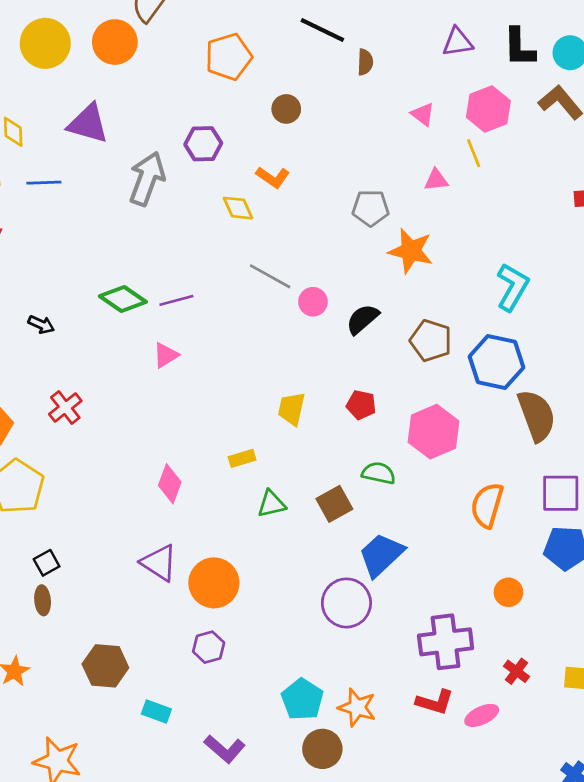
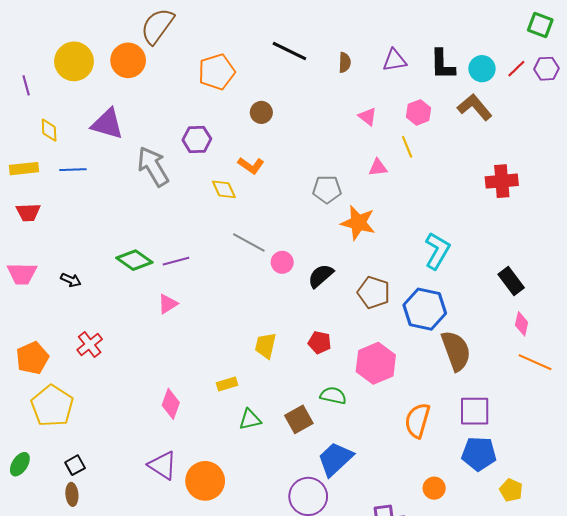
brown semicircle: (365, 62) -> (345, 62), moved
pink hexagon: (488, 109) -> (419, 112), size x0.7
gray arrow: (147, 179) -> (153, 167), turned -51

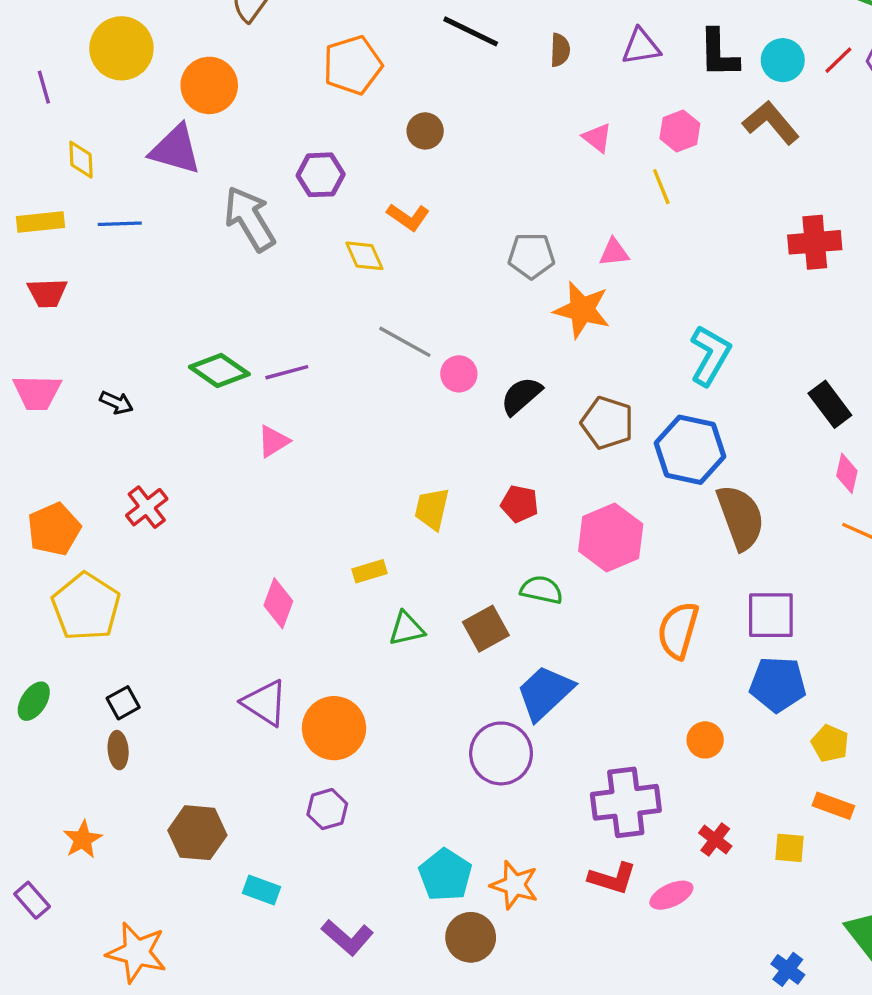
orange circle: (128, 60) -> (209, 85), moved
pink triangle: (378, 168) -> (614, 252), moved

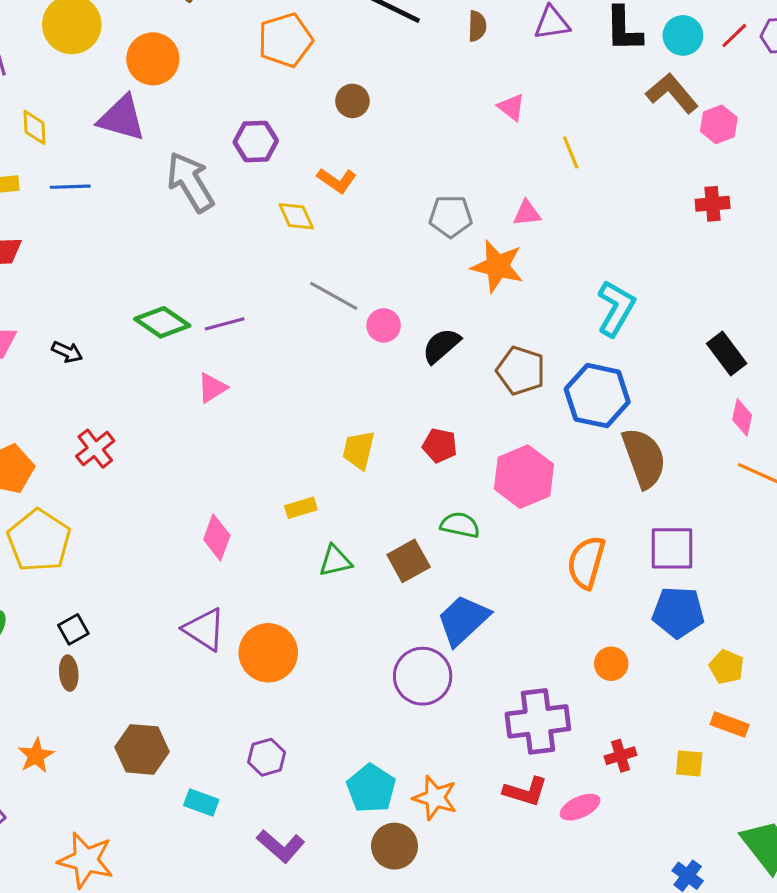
pink hexagon: (680, 131) -> (719, 124), moved
red cross: (815, 242) -> (713, 204), size x0.7
purple hexagon: (327, 809) -> (267, 757), moved
red cross: (715, 839) -> (621, 756), turned 36

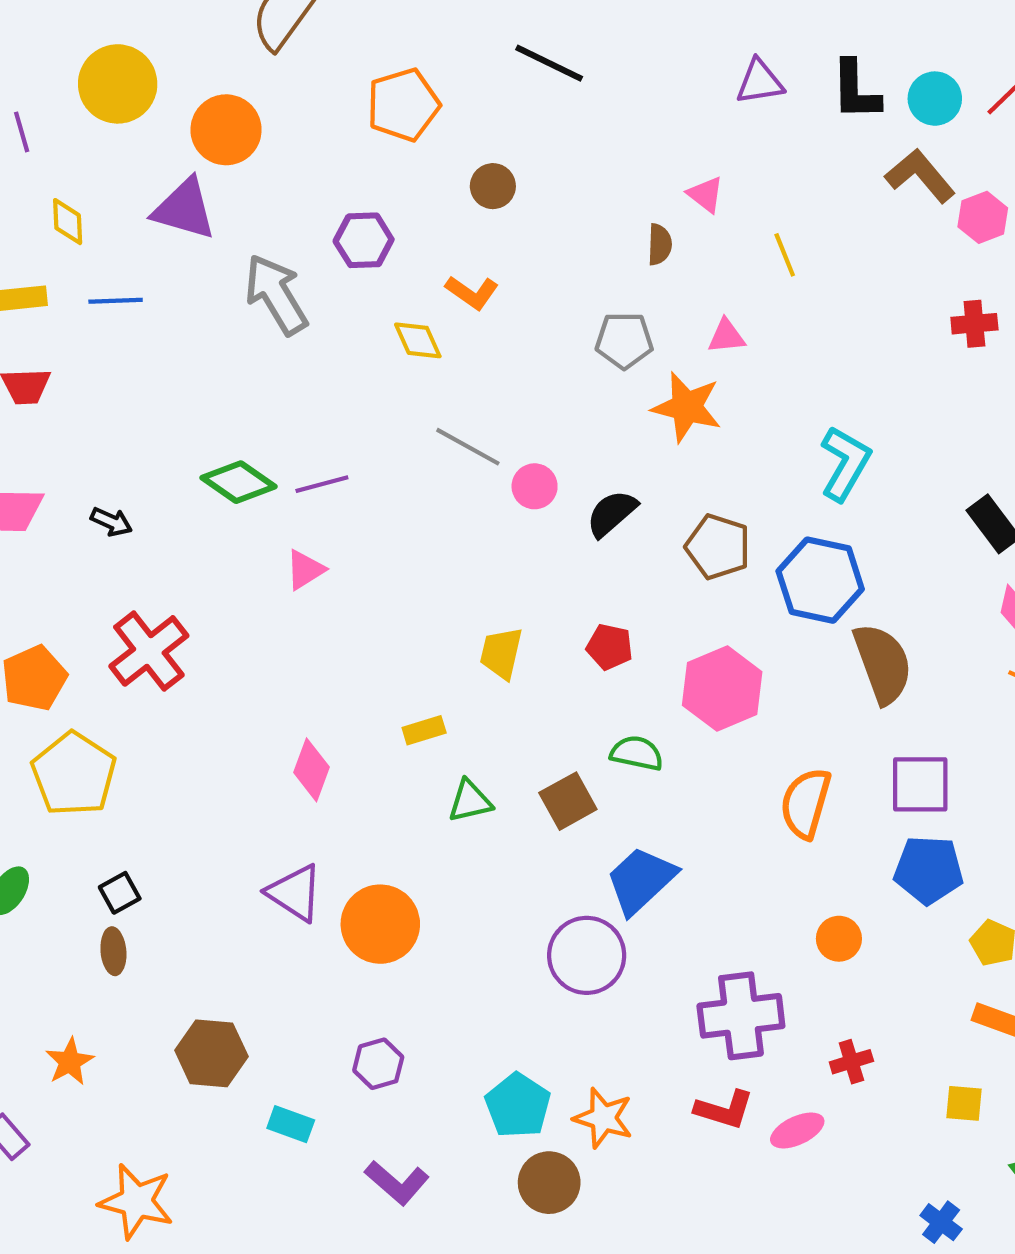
brown semicircle: (477, 26) -> (660, 244), moved
red cross: (95, 449) -> (149, 651), size x1.5
yellow square: (689, 763) -> (964, 1103), moved

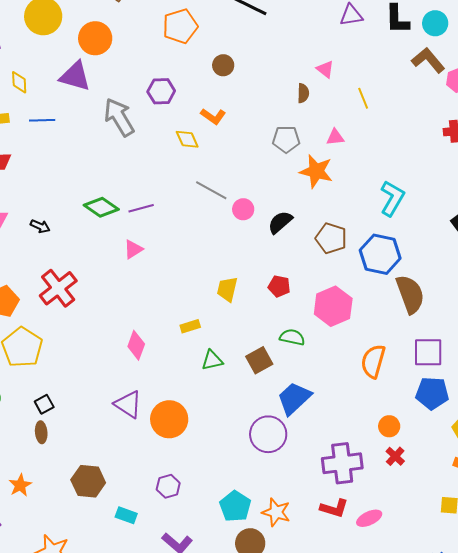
red cross: (851, 1062) -> (395, 456), moved, turned -30

